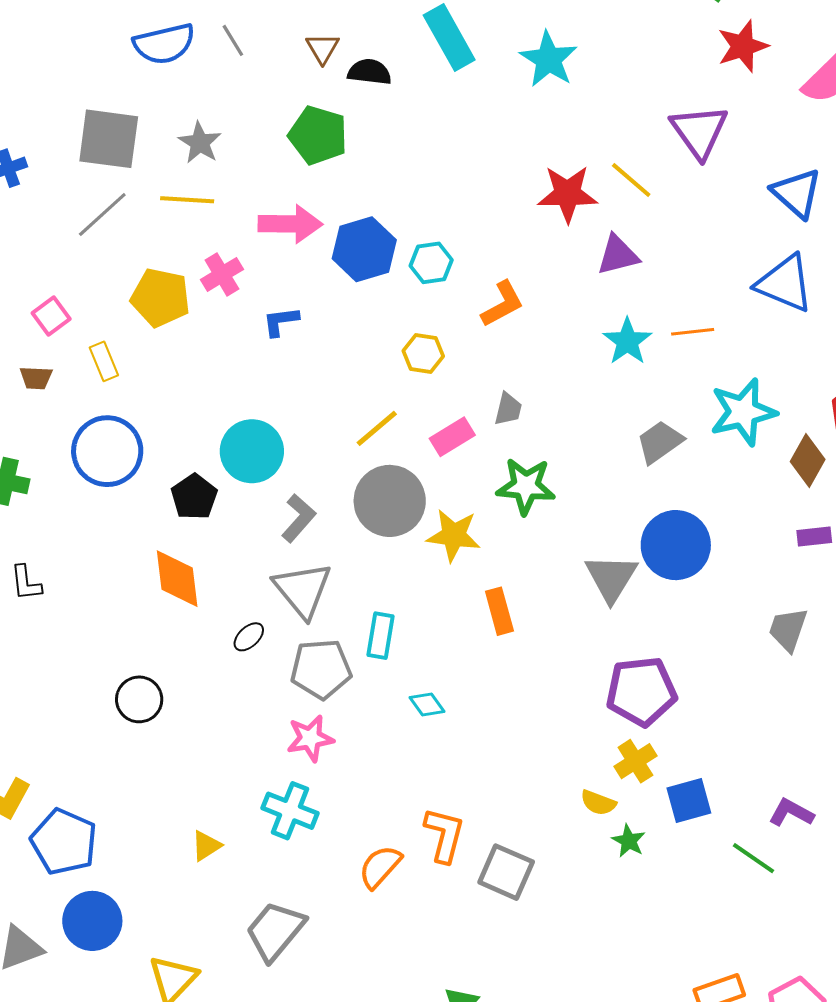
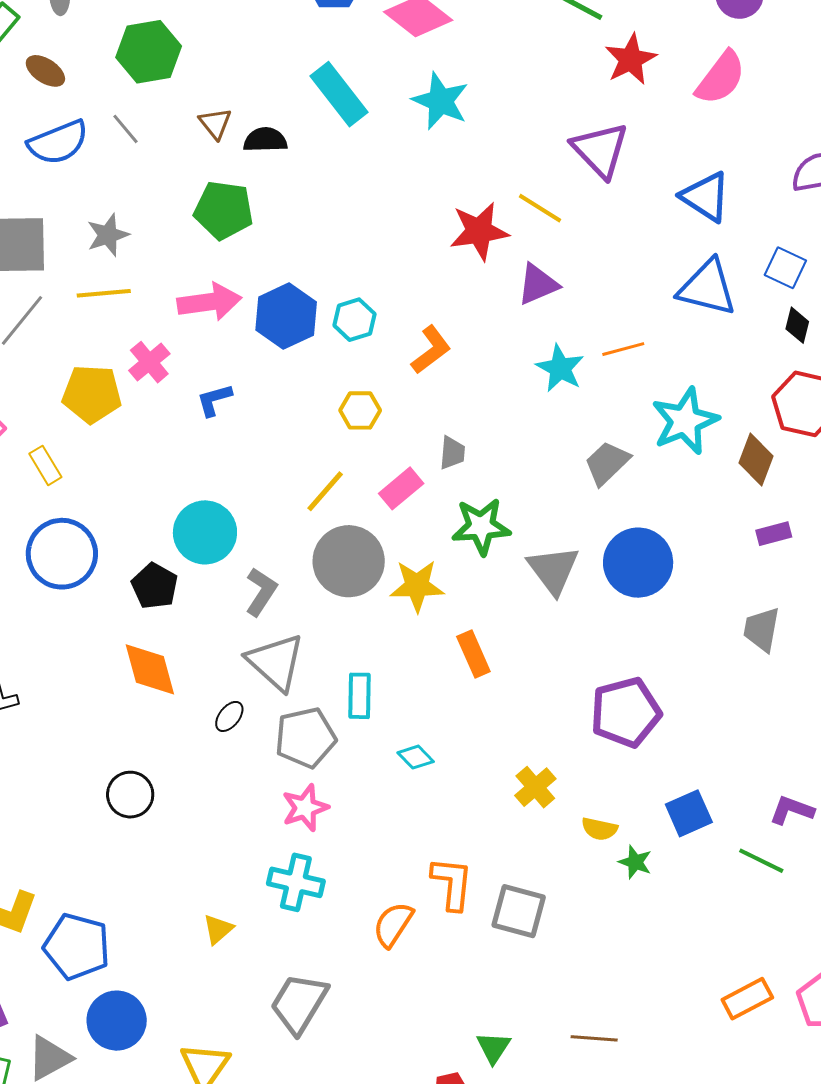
gray star: (200, 143) -> (108, 235), turned 30
gray triangle: (611, 578) -> (553, 570), moved
yellow cross: (635, 761) -> (535, 787), moved

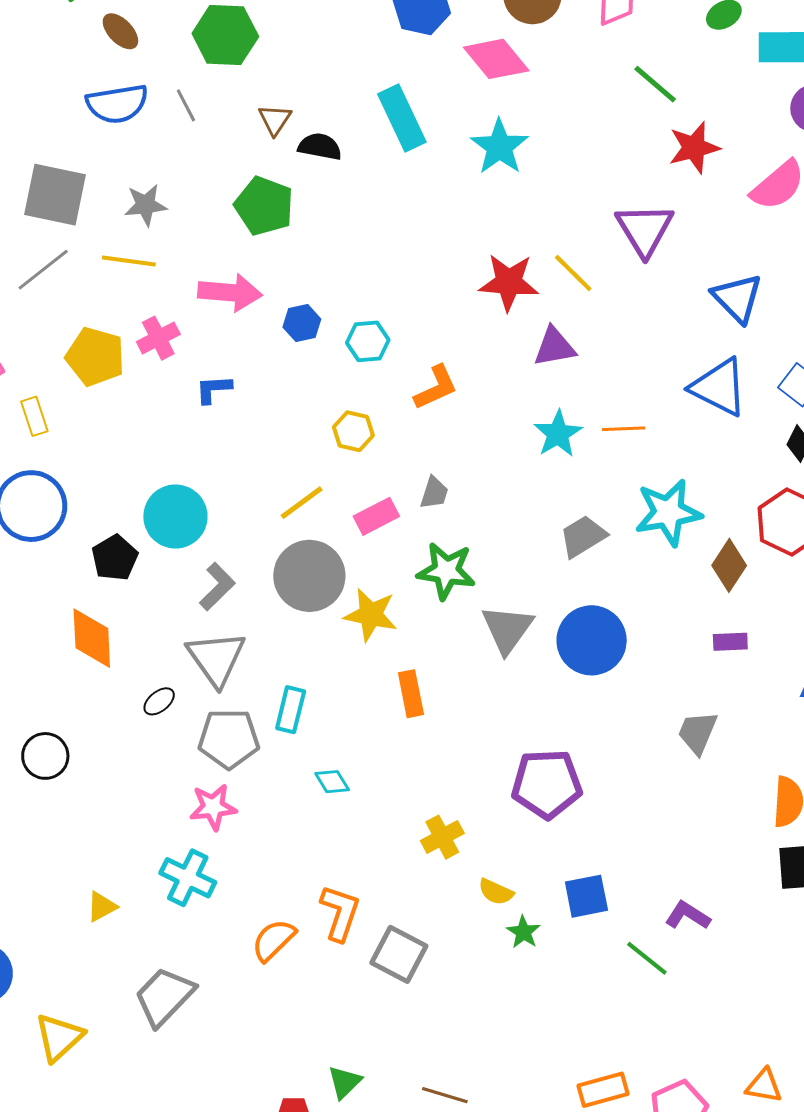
blue hexagon: (286, 316) -> (302, 323), size x0.6

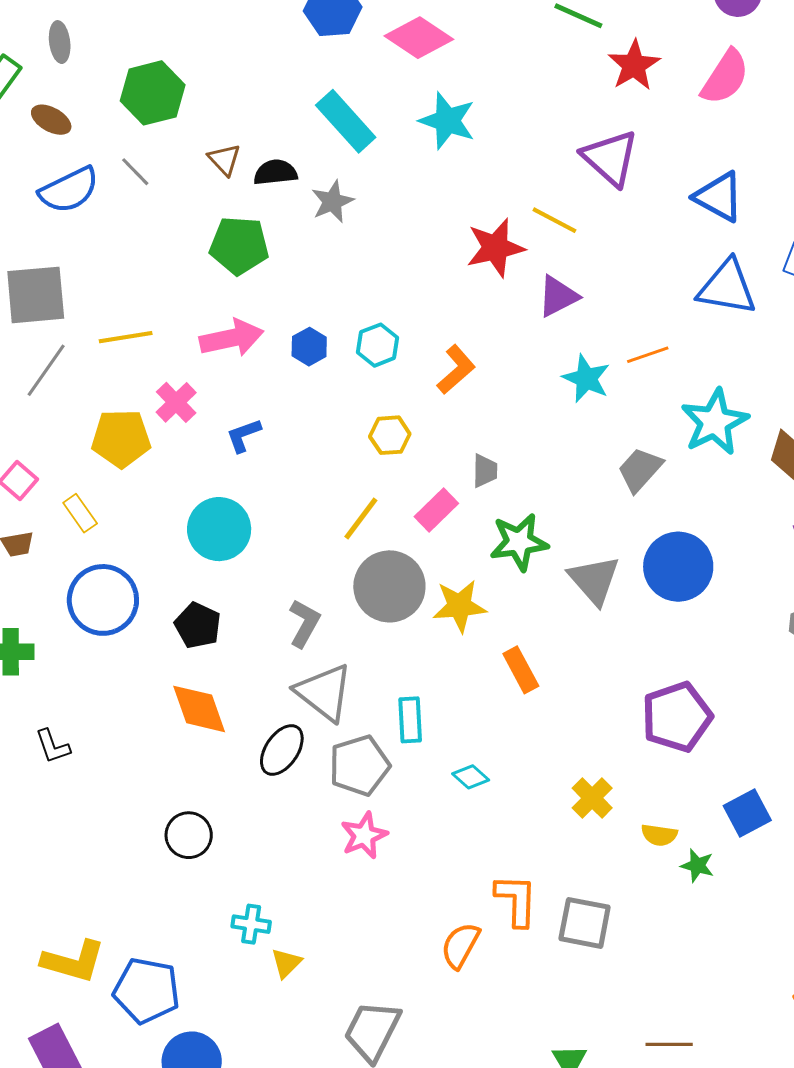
gray star: (146, 205) -> (332, 202), moved
cyan circle: (175, 516) -> (219, 529), moved
black ellipse: (159, 701) -> (282, 750), size x1.6
cyan cross: (188, 878) -> (251, 924), moved, size x0.7

